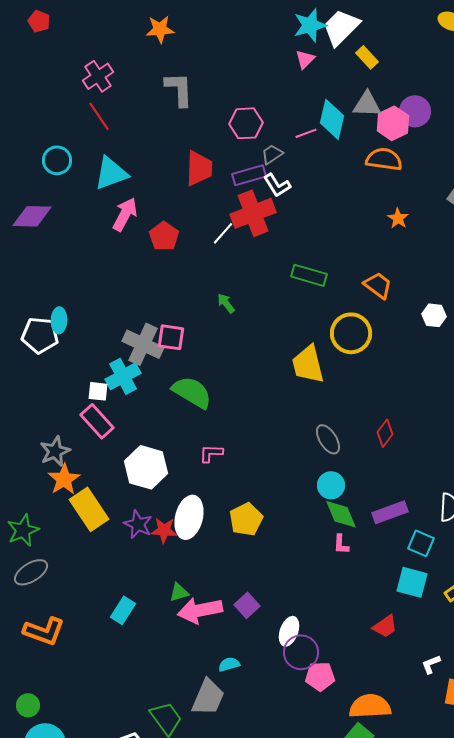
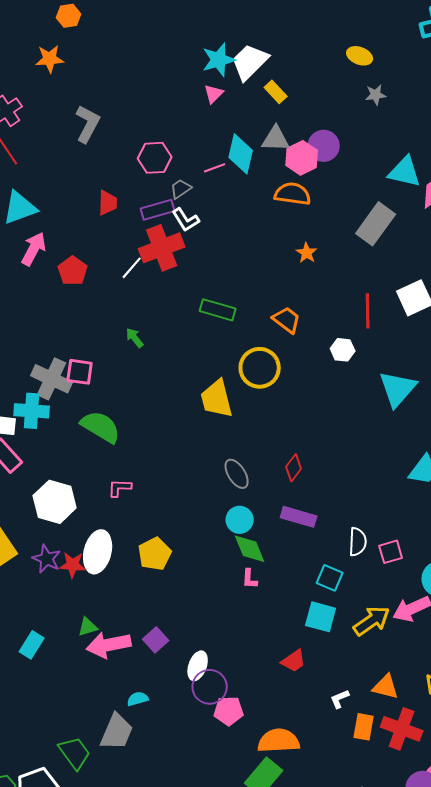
orange star: (160, 29) -> (50, 59), moved
gray L-shape: (179, 89) -> (88, 124), turned 30
red trapezoid: (199, 168) -> (108, 203), size x0.7
cyan cross: (123, 376) -> (32, 411), turned 32
purple rectangle: (390, 512) -> (299, 517), moved, turned 36

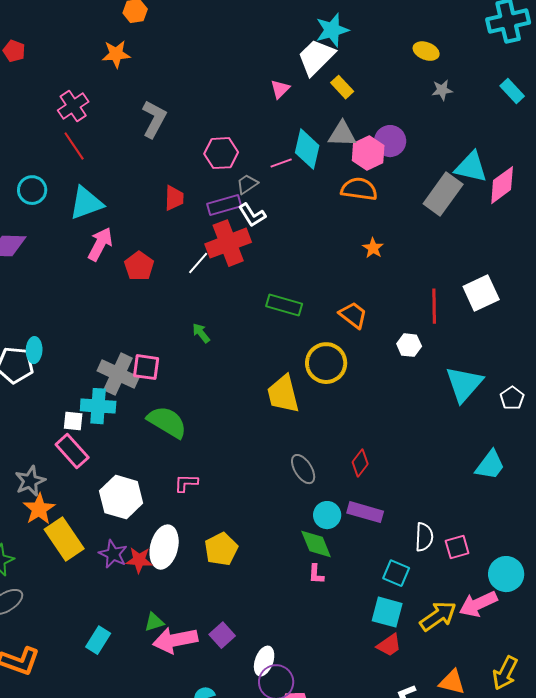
cyan star: (219, 60) -> (332, 30), moved
gray rectangle: (376, 224) -> (443, 194), moved
cyan circle: (240, 520) -> (327, 515), moved
red trapezoid: (294, 661) -> (389, 645), moved

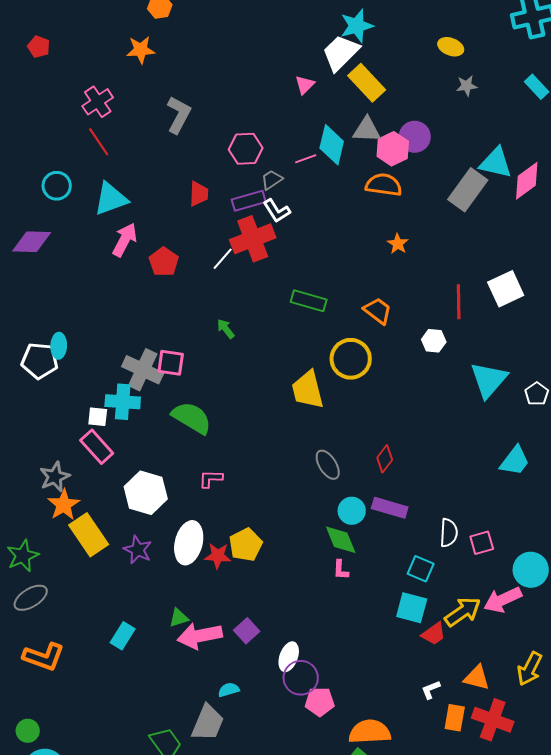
yellow rectangle: (342, 87) -> (367, 83), size x1.6
red star: (139, 560) -> (218, 556), moved
red trapezoid: (389, 645) -> (434, 634), moved

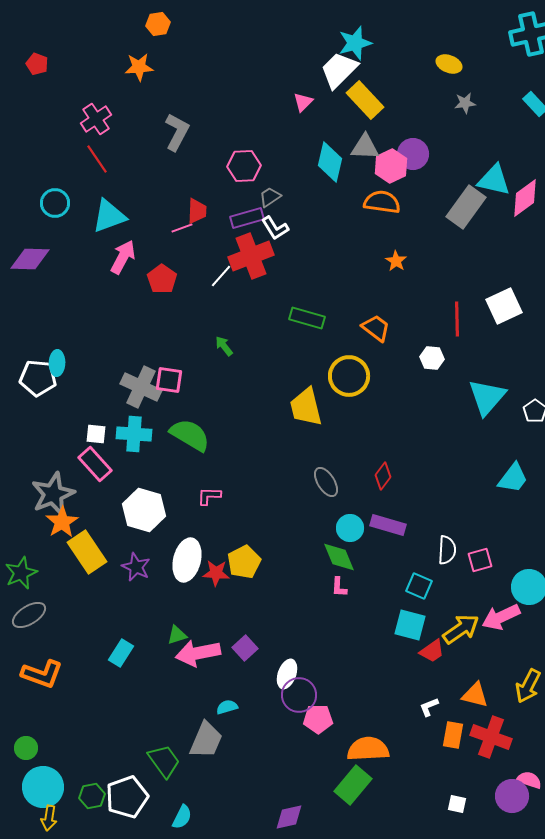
pink line: (306, 159) -> (182, 228), moved
cyan cross: (123, 402) -> (134, 434), moved
gray star: (55, 477) -> (53, 494), size x1.4

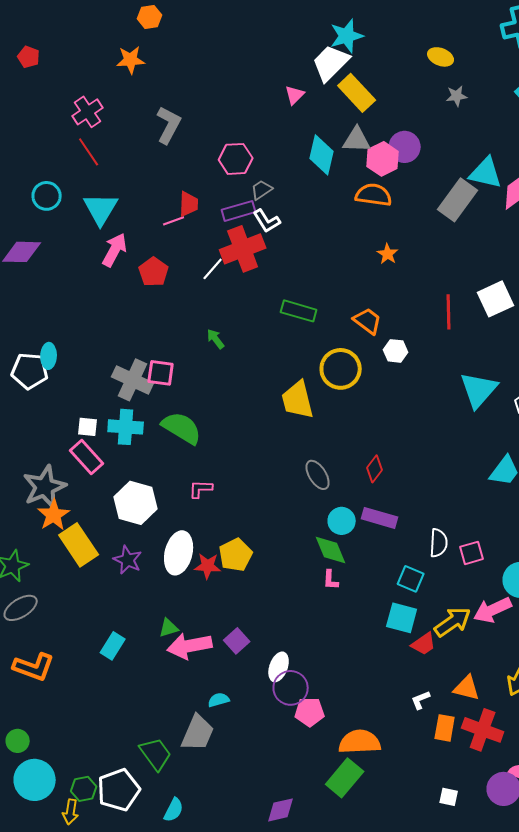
cyan triangle: (109, 216) -> (101, 209), turned -39
white hexagon: (432, 358) -> (396, 351), moved
yellow arrow: (49, 818) -> (71, 812), moved

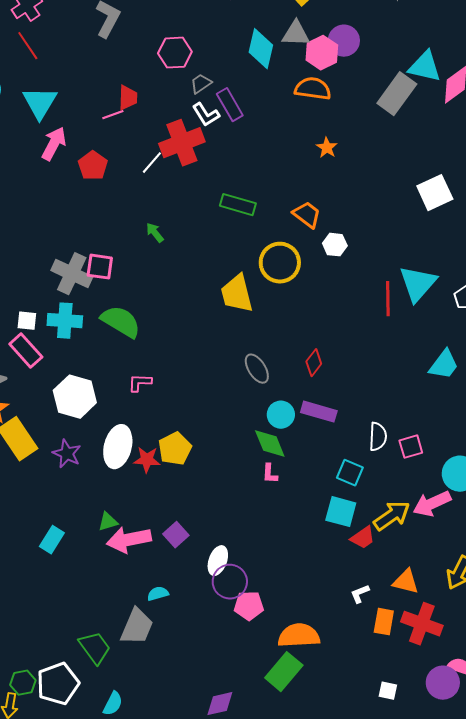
purple rectangle: (239, 211) -> (230, 105), moved, turned 76
red line: (449, 312) -> (388, 299), moved

